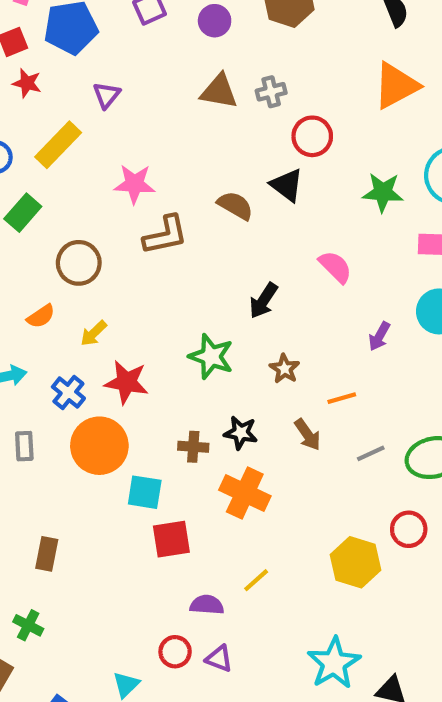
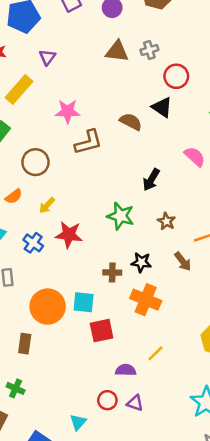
orange circle: (99, 446) -> (48, 307), moved

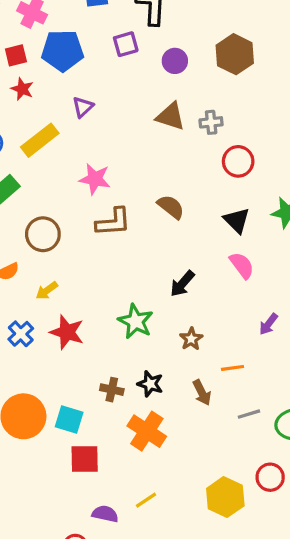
black triangle: (162, 107) -> (237, 220), moved

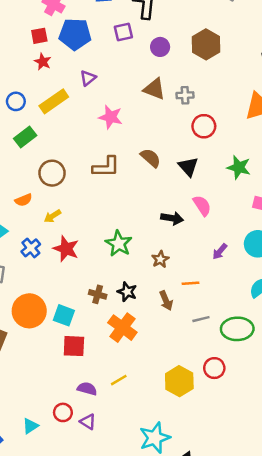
pink star: (95, 179) -> (111, 117), moved
black triangle: (237, 220) -> (188, 167), moved
black arrow: (182, 284) -> (172, 218), moved, turned -125

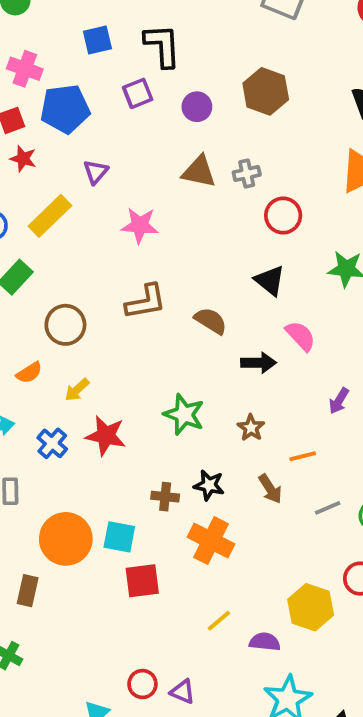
brown semicircle: (151, 158) -> (211, 321), moved
purple semicircle: (87, 389) -> (265, 642), moved

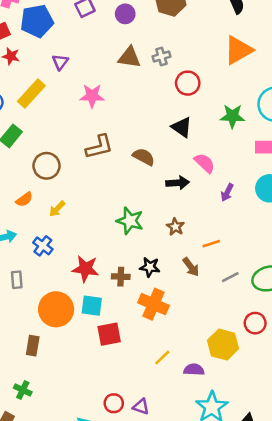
purple arrow: (339, 401) -> (227, 192), moved
red star: (106, 436) -> (86, 269), moved

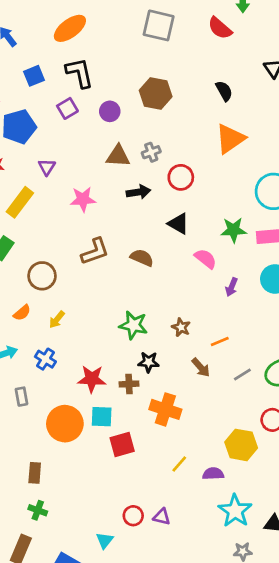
green star: (232, 116) -> (234, 230), moved
black arrow: (178, 183) -> (138, 192), moved
black star: (150, 267) -> (149, 362), moved
brown rectangle: (33, 346) -> (35, 473), moved

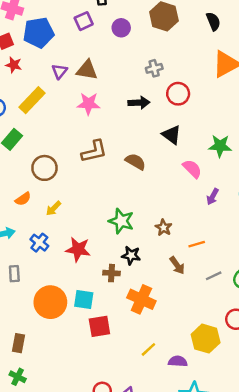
black semicircle: (224, 91) -> (213, 21), moved
brown triangle: (118, 156) -> (87, 70), moved
red star: (92, 379) -> (78, 249), moved

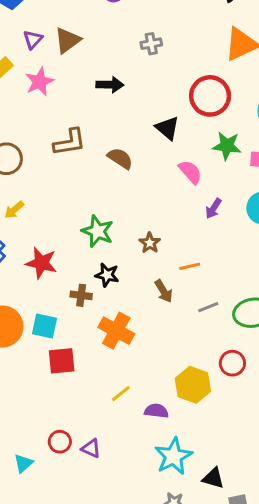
brown triangle: (87, 70) -> (67, 40), turned -50
red circle: (178, 94) -> (210, 96), moved, size x1.4
black arrow: (139, 103) -> (110, 85), moved
pink star: (88, 104) -> (40, 82), moved, turned -30

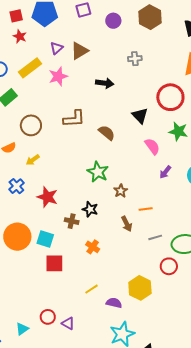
green star: (98, 231) -> (98, 172), moved
orange cross: (116, 331) -> (93, 247), size x0.6
red circle: (232, 363) -> (169, 266), moved

